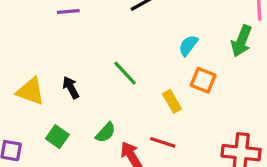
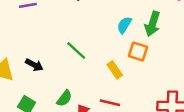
green arrow: (241, 41) -> (152, 24), moved
black arrow: (71, 87) -> (34, 65), turned 150

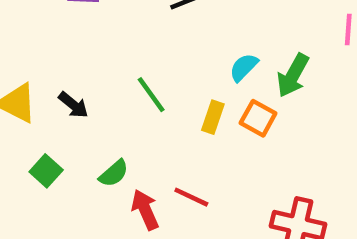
yellow rectangle: (115, 70) -> (213, 117), moved, turned 42

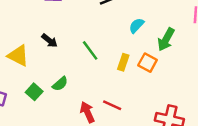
cyan semicircle: (244, 67) -> (137, 25), moved
black arrow: (73, 105) -> (49, 41), moved
green semicircle: (114, 173) -> (60, 84), moved

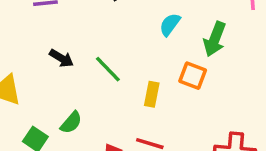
black arrow: (49, 41) -> (61, 58), moved
yellow rectangle: (123, 62) -> (152, 94), moved

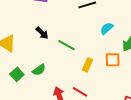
green line: (108, 69) -> (66, 45), turned -30
orange square: (193, 76) -> (113, 60), turned -35

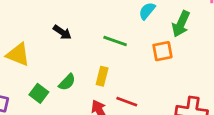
green line: (66, 45) -> (115, 41), moved
yellow rectangle: (87, 65) -> (102, 76), moved

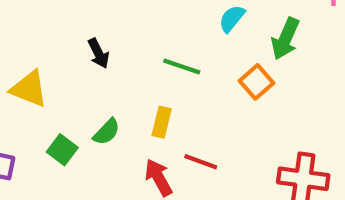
black arrow: (62, 32) -> (99, 53), turned 30
orange square: (162, 51) -> (256, 82), turned -30

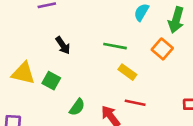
yellow rectangle: (162, 122) -> (127, 72), moved, turned -60
green semicircle: (107, 132) -> (77, 107), moved
green square: (62, 150) -> (51, 81), moved

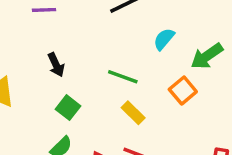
green arrow: (176, 20) -> (207, 56), turned 30
green square: (51, 81) -> (68, 108), moved

